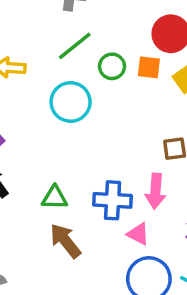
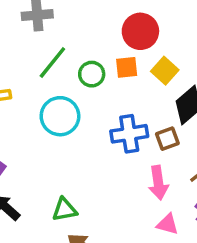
blue cross: (113, 200) -> (129, 134), moved
pink triangle: (138, 234) -> (168, 224), moved

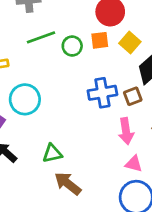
green line: (52, 63) -> (41, 37), turned 32
cyan circle: (60, 116) -> (25, 99), moved

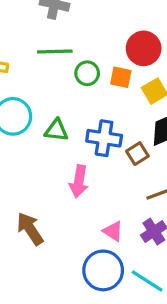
brown square: (133, 96) -> (137, 154), turned -30
pink arrow: (126, 131) -> (79, 181), moved
green triangle: (52, 153) -> (56, 130), moved

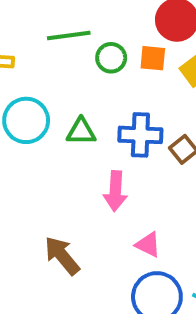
pink triangle: (113, 231) -> (148, 245), moved

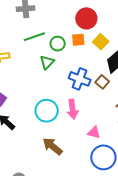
cyan circle: (26, 120) -> (47, 111), moved
green triangle: (81, 132) -> (47, 62), moved, turned -35
blue cross: (140, 135) -> (80, 79), turned 30

